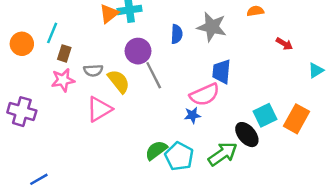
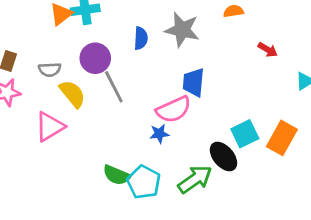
gray semicircle: (93, 70) -> (50, 70), moved
green semicircle: (156, 150) -> (117, 175), turned -120

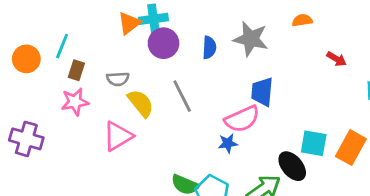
purple circle: (95, 58) -> (164, 43), moved
cyan square: (245, 134) -> (314, 143), turned 36

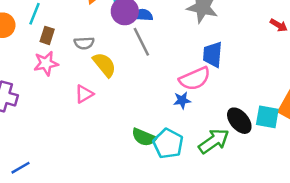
blue semicircle: (209, 47) -> (143, 15), moved, turned -90
gray line: (182, 96) -> (141, 42), moved
pink triangle: (118, 136) -> (84, 94), size x0.7
cyan square: (314, 143) -> (267, 117), moved

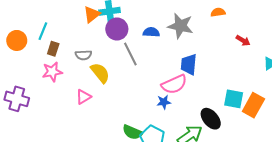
blue semicircle: (143, 15) -> (151, 32), moved
cyan square: (267, 117) -> (234, 99), moved

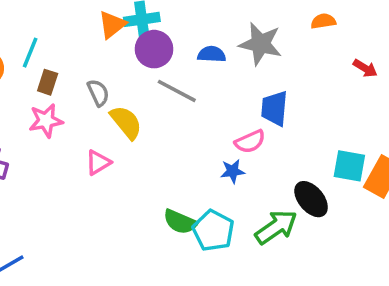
gray line: (130, 54) -> (177, 91), turned -35
gray semicircle: (83, 55) -> (98, 93), turned -112
pink semicircle: (174, 84) -> (250, 142), size x0.7

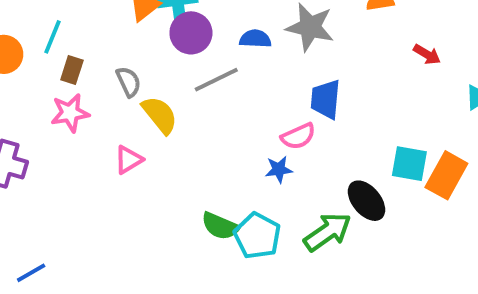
gray line: (177, 91) -> (216, 80), turned -54

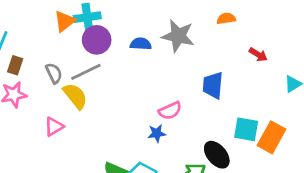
gray line: (216, 80) -> (86, 72), moved
blue trapezoid: (326, 99) -> (213, 85), moved

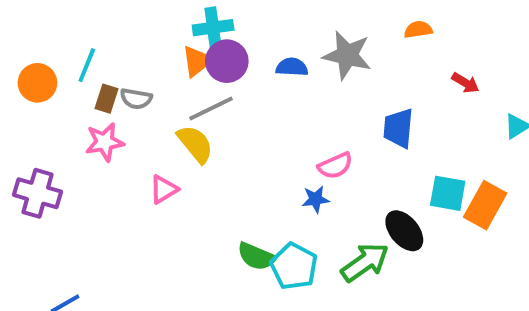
orange triangle: (65, 21) -> (197, 61), moved
gray semicircle: (54, 73) -> (136, 99), moved, turned 125

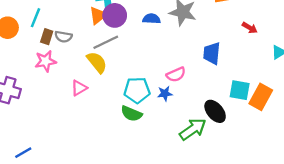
green semicircle: (256, 256) -> (131, 114), moved
cyan pentagon: (294, 266) -> (137, 90), moved, turned -30

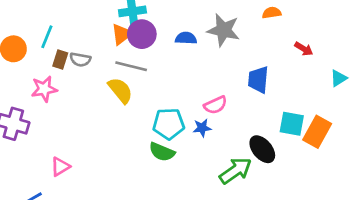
gray line: (106, 42) -> (131, 66), turned 40
pink star: (46, 61) -> (44, 89), moved
pink triangle: (79, 88) -> (60, 167), moved

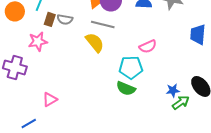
pink semicircle: (215, 105) -> (148, 46), moved
blue star: (202, 128) -> (173, 90), moved
green arrow: (236, 171) -> (181, 102), size x0.7

